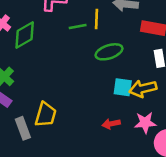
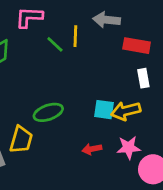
green line: (78, 26) -> (55, 44), turned 54
green ellipse: (109, 52) -> (48, 112), moved

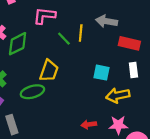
cyan square: (104, 110) -> (102, 73), moved
green ellipse: (48, 112) -> (32, 92), moved
yellow trapezoid: (21, 140) -> (49, 71), moved

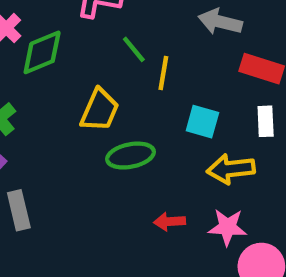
yellow line: (81, 33) -> (163, 73), moved
green ellipse: (32, 92) -> (131, 156), moved

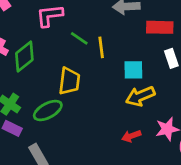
green ellipse: (131, 156) -> (48, 110), moved
yellow arrow: (231, 169) -> (140, 96), moved

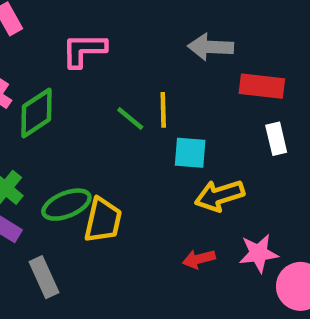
green line: (79, 38) -> (130, 118), moved
cyan square: (133, 70) -> (190, 153), moved
yellow trapezoid: (69, 81) -> (103, 220), moved

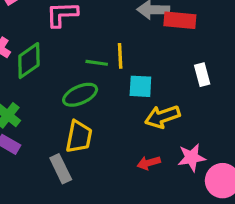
red rectangle: (262, 86) -> (180, 20), moved
green line: (130, 118) -> (97, 63), turned -30
green ellipse: (66, 205) -> (80, 95), moved
gray rectangle: (44, 277) -> (61, 169), moved

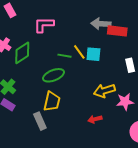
yellow line: (120, 56) -> (79, 52), turned -35
cyan square: (140, 86) -> (93, 54), moved
pink star: (192, 158) -> (125, 102), moved

